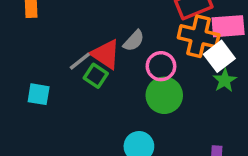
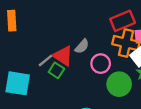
cyan square: (39, 94) -> (18, 83), size x1.6
green circle: (164, 95) -> (119, 84), moved

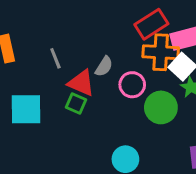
gray line: (45, 61) -> (55, 58), moved, turned -63
cyan square: (18, 83) -> (26, 109), moved

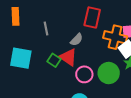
red rectangle: (151, 24) -> (92, 17), moved, turned -55
red triangle: (81, 83) -> (68, 57), moved
pink circle: (132, 85) -> (84, 74), moved

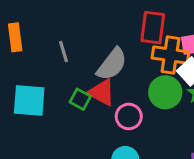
red rectangle: (92, 17) -> (153, 28), moved
gray semicircle: (77, 40) -> (112, 64), size x1.6
green circle: (109, 73) -> (165, 92), moved

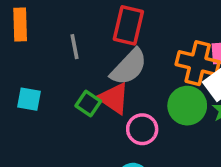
red rectangle: (153, 28) -> (128, 25), moved
cyan square: (29, 100) -> (29, 99), size x0.6

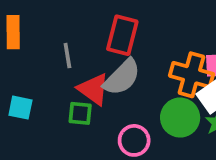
red triangle: (114, 98) -> (93, 89), moved
green square: (88, 104) -> (80, 113), turned -30

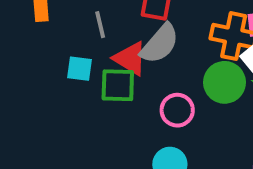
cyan square: (20, 108) -> (80, 69), moved
green square: (80, 113) -> (118, 85), size x1.4

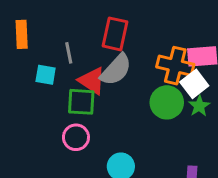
cyan square: (80, 69) -> (46, 75), moved
pink circle: (177, 110) -> (76, 137), moved

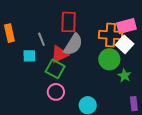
red triangle: (92, 81) -> (59, 54), turned -48
green square: (81, 102) -> (55, 69), turned 36
green star: (199, 106) -> (124, 76), moved

